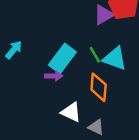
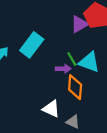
cyan rectangle: (62, 58) -> (32, 45), moved
purple arrow: (54, 76) -> (63, 69), moved

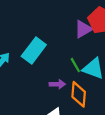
purple arrow: (63, 69) -> (57, 84), moved

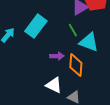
green line: (75, 65) -> (73, 30), moved

